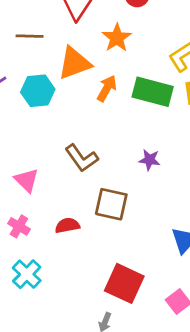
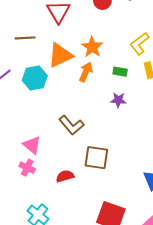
orange star: (117, 38) -> (92, 47), moved
green rectangle: (153, 92) -> (120, 72), size x0.5
purple star: (149, 160) -> (118, 100), moved
pink cross: (19, 226) -> (27, 168), moved

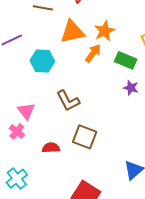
green rectangle: (120, 72) -> (126, 60), size x1.5
cyan hexagon: (35, 78) -> (42, 61), moved
purple star: (118, 100) -> (131, 88), moved

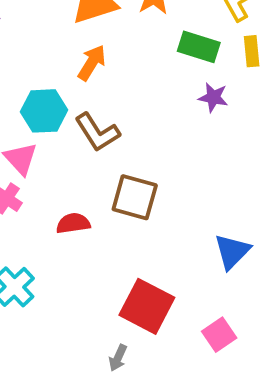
orange arrow: (93, 53) -> (92, 63), moved
cyan hexagon: (42, 61) -> (44, 111), moved

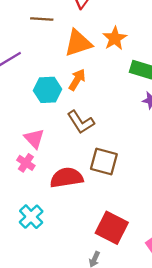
cyan hexagon: (44, 111) -> (48, 90), moved
red semicircle: (73, 223) -> (67, 178), size x1.6

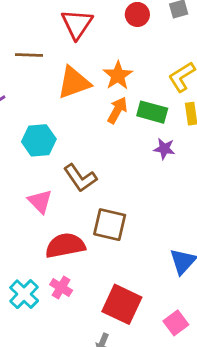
orange arrow: (77, 80) -> (117, 110), moved
pink triangle: (34, 139) -> (40, 201), moved
pink cross: (26, 163) -> (61, 287), moved

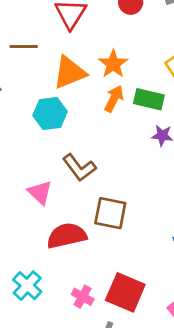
cyan hexagon: (39, 140) -> (50, 113), moved
pink cross: (61, 287) -> (83, 297), moved

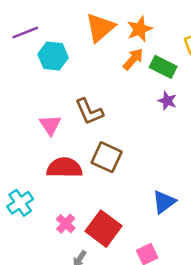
orange triangle: (70, 73) -> (100, 28), turned -32
cyan hexagon: (50, 113) -> (53, 56), moved

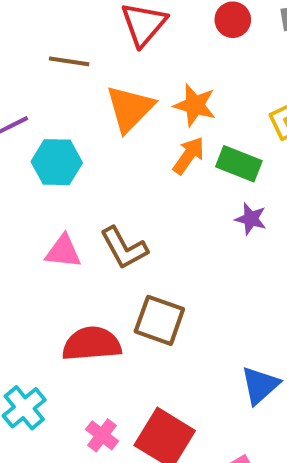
orange star: (140, 29) -> (195, 105), turned -30
pink triangle: (50, 125) -> (63, 251), moved, turned -45

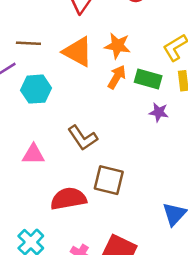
brown line: (69, 61) -> (28, 43), moved
orange triangle: (130, 109) -> (78, 52), turned -40
pink triangle: (63, 251) -> (33, 154), moved

